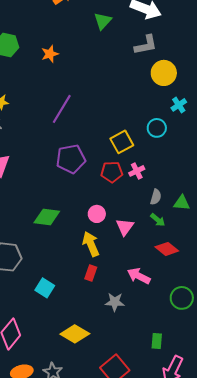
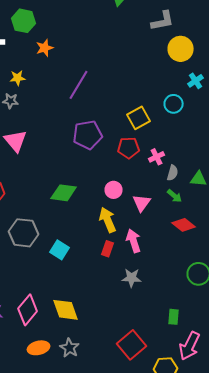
orange star: (50, 54) -> (45, 48), moved
pink cross: (137, 171) -> (157, 157), moved
pink arrow: (139, 276) -> (134, 241), moved, turned 45
cyan square: (45, 288) -> (60, 250), moved
yellow diamond: (75, 334) -> (66, 310), moved, turned 40

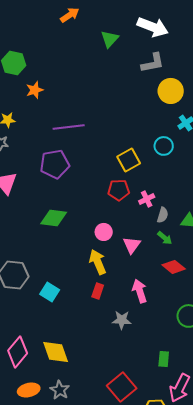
purple line: (79, 85) -> (69, 127), turned 52
purple pentagon: (88, 135) -> (55, 164), moved
green diamond: (64, 193) -> (54, 218), moved
pink arrow: (134, 241) -> (140, 291), moved

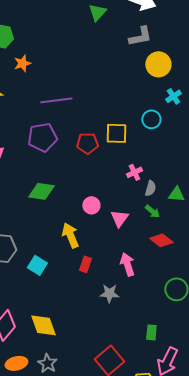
yellow square: (129, 160) -> (116, 133), turned 30
red pentagon: (119, 190) -> (87, 143), moved
yellow arrow: (98, 262) -> (70, 235), moved

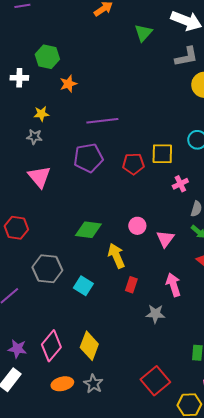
pink cross: (134, 172) -> (180, 184), moved
green diamond: (41, 191) -> (88, 230), moved
yellow diamond: (43, 325) -> (89, 346), turned 40

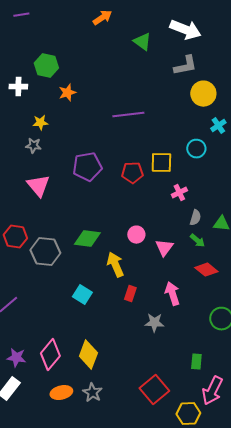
green triangle: (143, 33) -> (142, 42), turned -36
purple line: (102, 121) -> (128, 115), moved
gray hexagon: (47, 269) -> (45, 252), moved

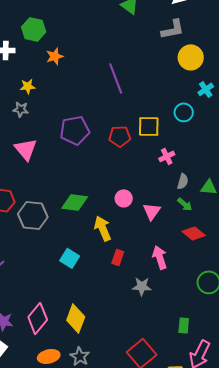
purple line: (128, 115) -> (116, 78), turned 76

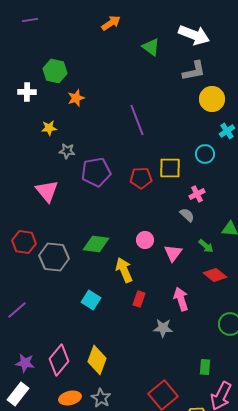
gray star: (21, 109) -> (67, 151), moved
pink cross: (167, 156) -> (197, 194), moved
gray semicircle: (183, 181) -> (187, 215), moved, turned -63

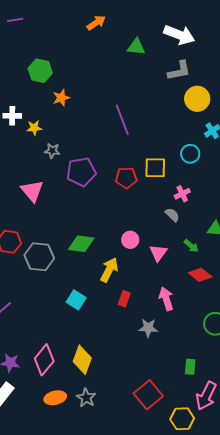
green triangle: (151, 47) -> (136, 47), turned -30
white cross: (27, 92) -> (12, 116), moved
yellow arrow: (124, 270) -> (109, 270), turned 50

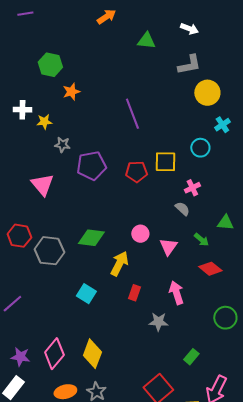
white arrow: (179, 35) -> (189, 29), size x0.6
green rectangle: (190, 367) -> (191, 357), moved, turned 35

